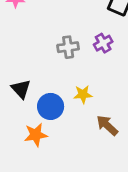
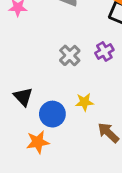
gray cross: (68, 47) -> (70, 55), turned -36

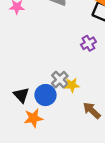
gray cross: (70, 55) -> (60, 80), moved
black triangle: (23, 97) -> (21, 95), moved

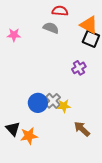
black triangle: (21, 95) -> (13, 129), moved
blue circle: (45, 95) -> (38, 103), moved

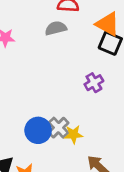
gray semicircle: (51, 28) -> (56, 28), turned -35

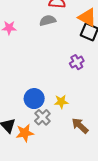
gray cross: (58, 128) -> (42, 117), moved

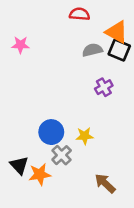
gray semicircle: (48, 20) -> (92, 50), moved
brown arrow: (80, 126) -> (105, 183), moved

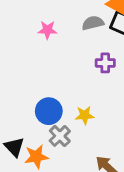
pink star: (21, 45) -> (47, 30), moved
purple cross: (104, 87) -> (105, 63), turned 30

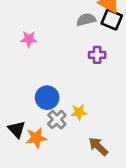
pink star: (47, 30) -> (29, 39), moved
yellow star: (85, 115) -> (79, 112), moved

